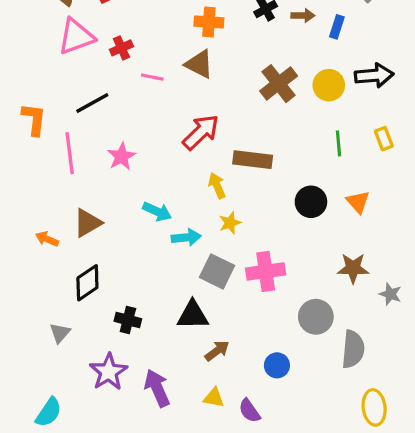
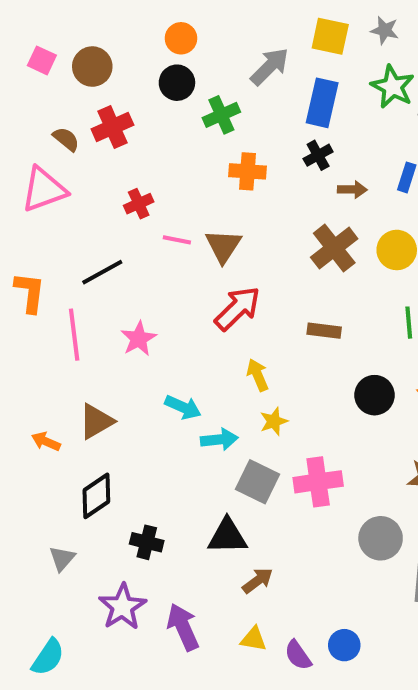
brown arrow: (303, 16) -> (352, 190), moved
pink triangle: (76, 37) -> (44, 190), moved
brown triangle: (199, 64) -> (223, 246), moved, turned 36
brown rectangle: (253, 160) -> (324, 331), moved, size x0.7
blue circle: (277, 365) -> (344, 645), moved

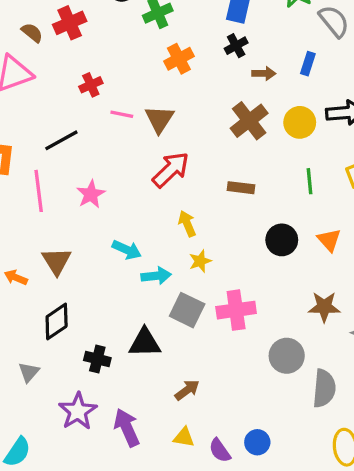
orange cross: (248, 171) -> (179, 59), turned -32
brown triangle: (96, 421) -> (57, 261), turned -32
black triangle: (227, 536) -> (145, 343), moved

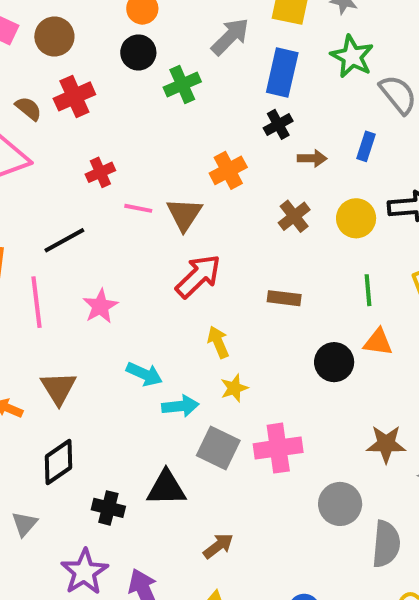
orange cross: (179, 59) -> (228, 170), moved
brown cross: (249, 121) -> (294, 216), size x0.7
orange triangle: (329, 240) -> (378, 342), moved, turned -40

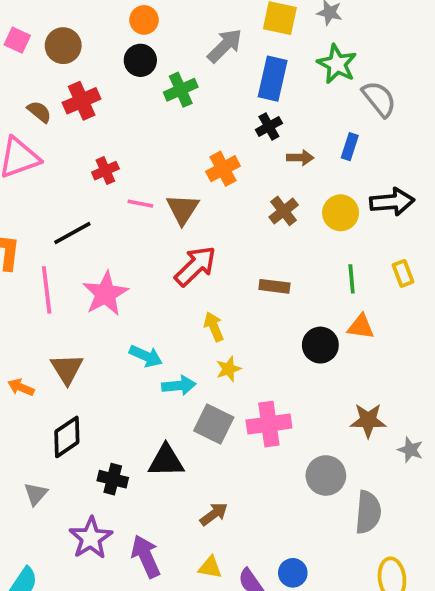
pink star: (100, 306) -> (105, 294), size x1.4

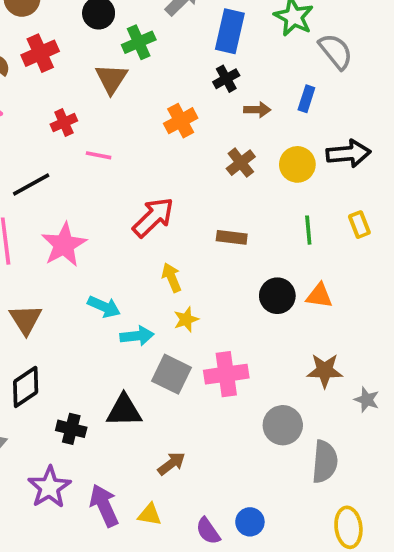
brown triangle: (183, 209) -> (111, 79), moved
orange triangle: (361, 327) -> (319, 296), moved
yellow triangle: (210, 567) -> (150, 515), moved

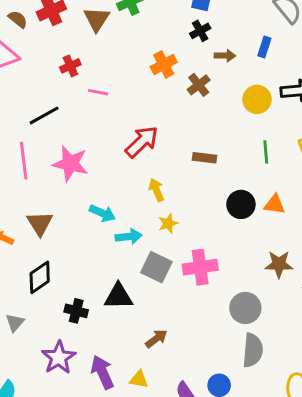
brown triangle: (111, 79) -> (97, 19), moved
brown cross: (241, 163) -> (199, 85), moved
pink star: (64, 245) -> (70, 164), turned -30
gray semicircle: (325, 462) -> (253, 350), moved

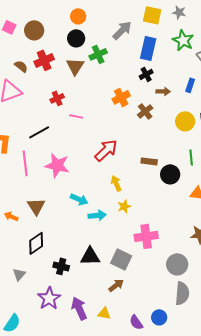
black circle: (241, 204) -> (170, 174), moved
gray square: (156, 267) -> (121, 259), moved

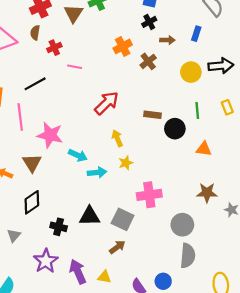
brown semicircle: (21, 66) -> (35, 33), moved, turned -120
pink star: (57, 165) -> (50, 135), moved

